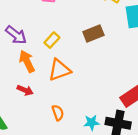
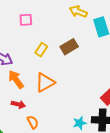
yellow rectangle: (52, 40) -> (41, 50), moved
orange semicircle: (58, 113) -> (33, 122), moved

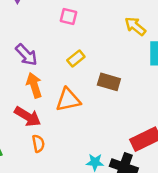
brown rectangle: (69, 47) -> (109, 82), moved, turned 30
red arrow: (18, 104) -> (28, 117), size x1.5

